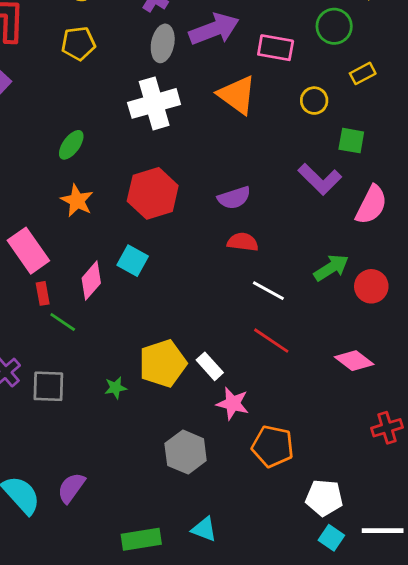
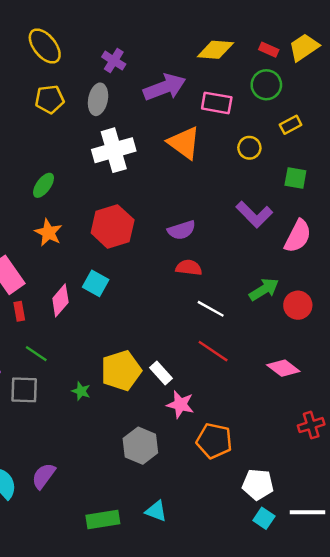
gray ellipse: (163, 43) -> (98, 99), moved
green square: (351, 141) -> (295, 178), moved
green line: (63, 322) -> (36, 354), moved
green star: (116, 388) -> (81, 391), turned 30

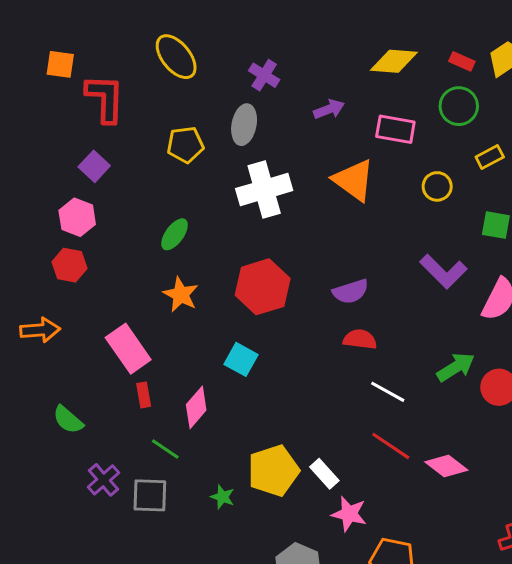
purple arrow: (165, 87) -> (329, 109), size x0.6
yellow pentagon: (50, 99) -> (185, 145), moved
pink diamond: (60, 300) -> (196, 407), moved
pink diamond: (283, 368) -> (446, 466), moved

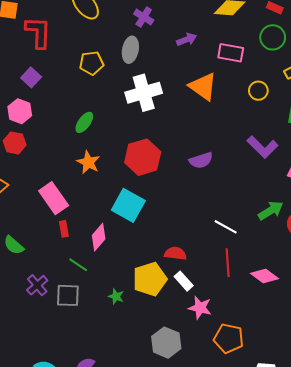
red semicircle: (360, 339) -> (175, 253), moved
cyan square: (241, 359) -> (128, 205), size x1.5
red line: (391, 446) -> (228, 263), turned 52

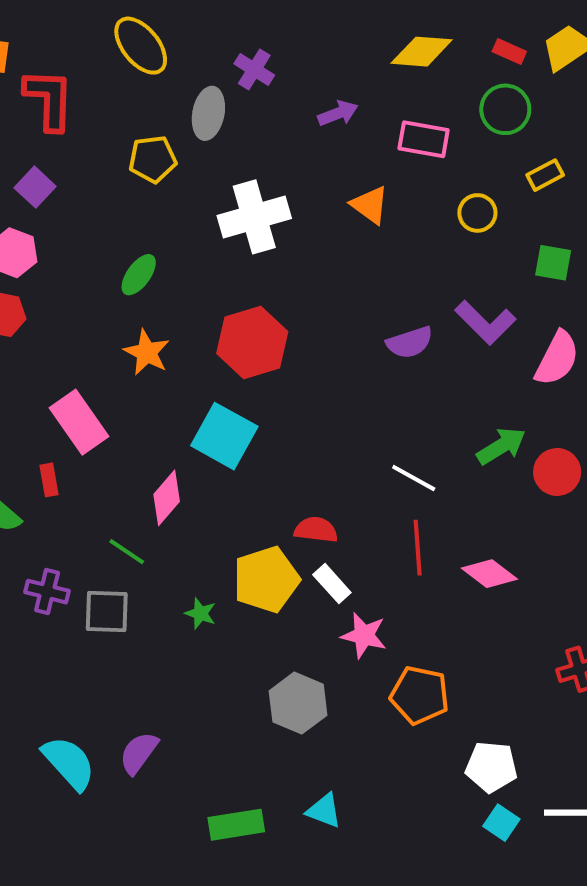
gray ellipse: (130, 50) -> (208, 113), moved
orange triangle: (203, 87) -> (370, 205), size x0.7
purple semicircle: (201, 160) -> (410, 342), moved
red rectangle: (64, 229) -> (49, 480), moved
purple cross: (37, 285) -> (47, 592), turned -35

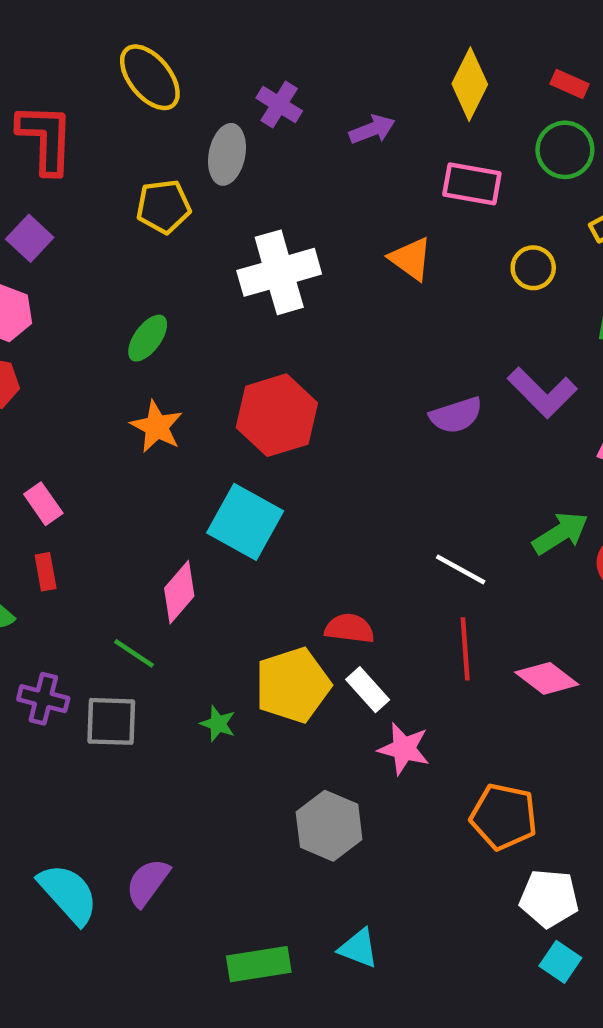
yellow diamond: (422, 52) -> (470, 84), turned -68
purple arrow: (338, 113) -> (372, 129), moved
pink rectangle: (79, 422) -> (43, 504), moved, size x0.6
orange pentagon: (420, 695) -> (504, 817), moved

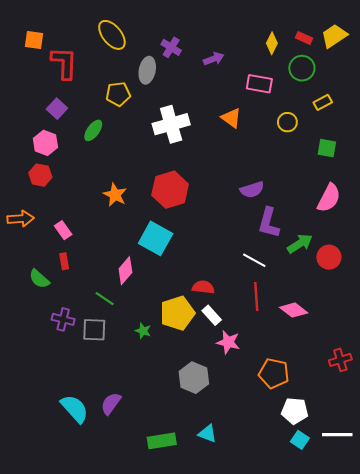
yellow diamond: (470, 84) -> (272, 43), moved, size x0.7
green ellipse: (148, 338) -> (93, 130), moved
purple L-shape: (542, 393) -> (269, 223), moved, turned 60

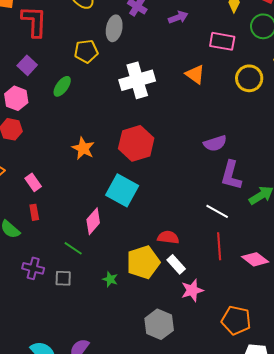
yellow circle: (287, 122) -> (249, 78), size x1.4
gray square: (94, 330) -> (63, 278), size x0.7
pink star: (228, 342) -> (192, 290), turned -30

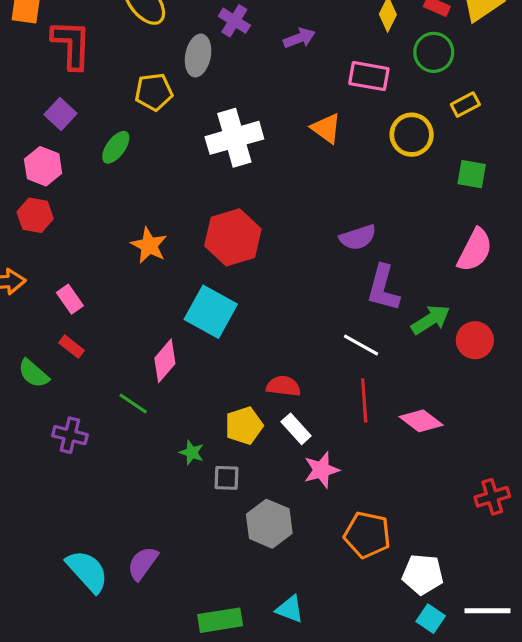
red rectangle: (34, 212) -> (72, 347), turned -42
yellow pentagon: (143, 262) -> (244, 426), size x0.7
gray square: (63, 278) -> (227, 478), moved
orange pentagon: (236, 320) -> (367, 535), moved

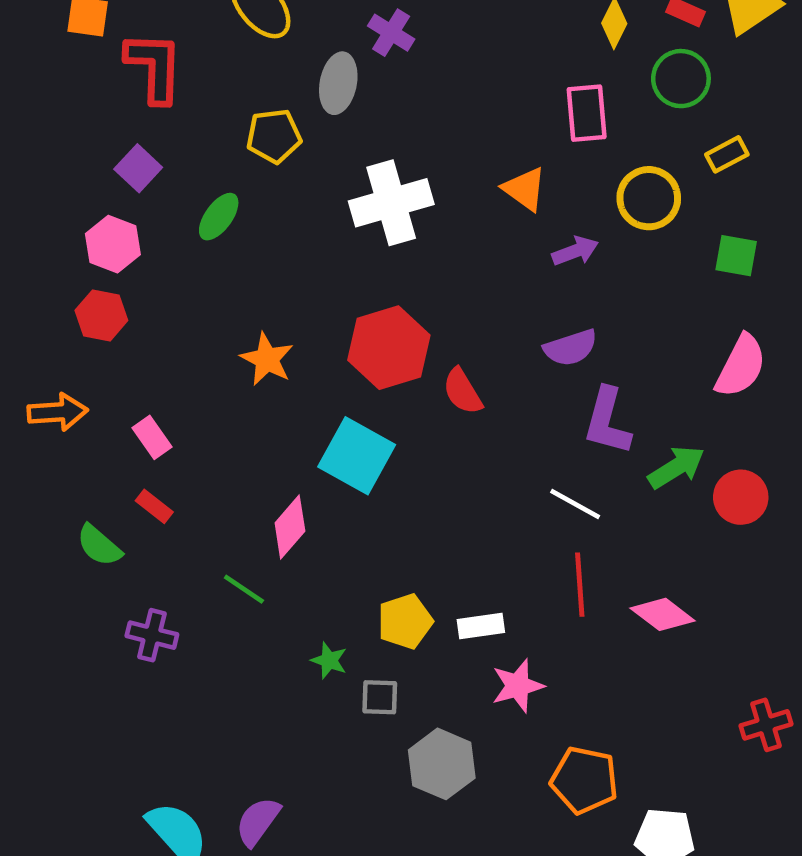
purple arrow: (299, 38) -> (575, 251), moved
pink rectangle: (369, 76) -> (587, 113), turned 75
red semicircle: (283, 386) -> (462, 391), moved, turned -128
white rectangle: (296, 429) -> (481, 626), turned -56

